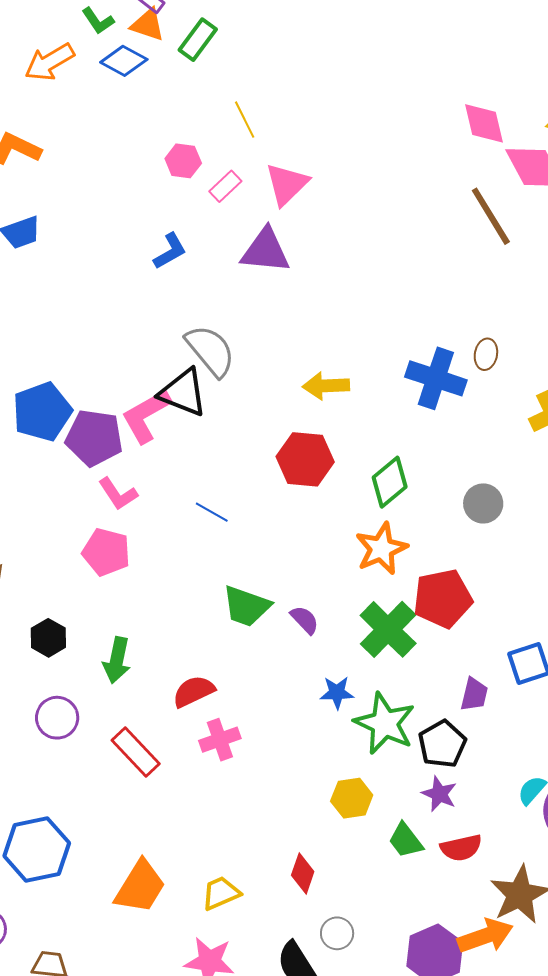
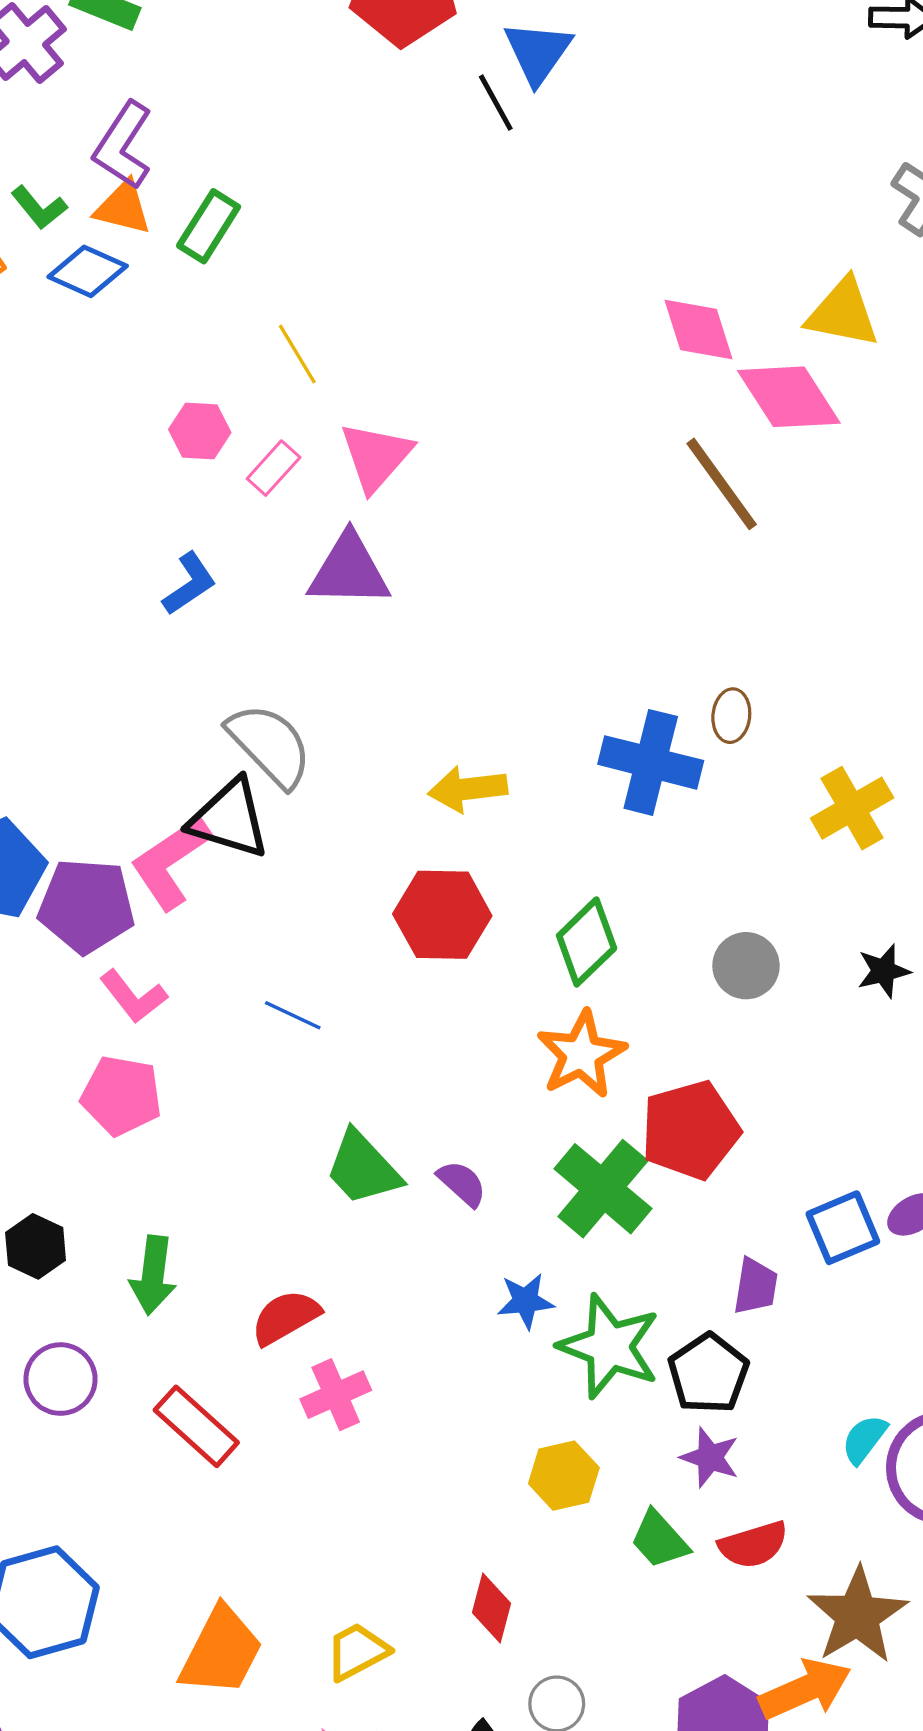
green trapezoid: (246, 606) -> (363, 1168), turned 32

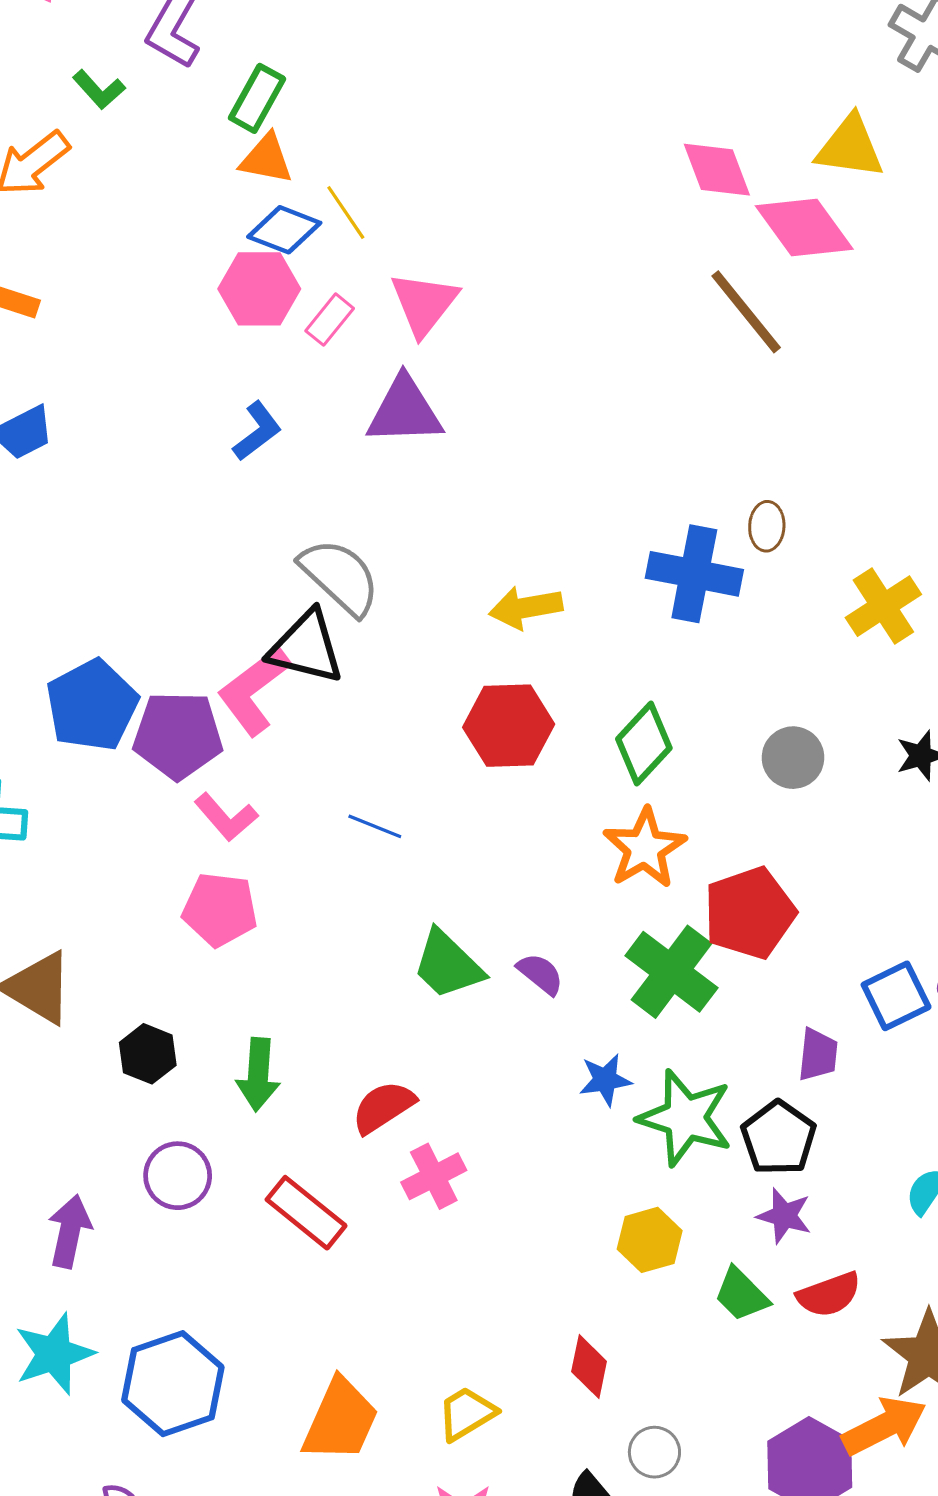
orange triangle: (123, 208) -> (266, 159), moved
blue diamond: (88, 271) -> (284, 230), moved
pink hexagon: (200, 431) -> (259, 289), size x1.4

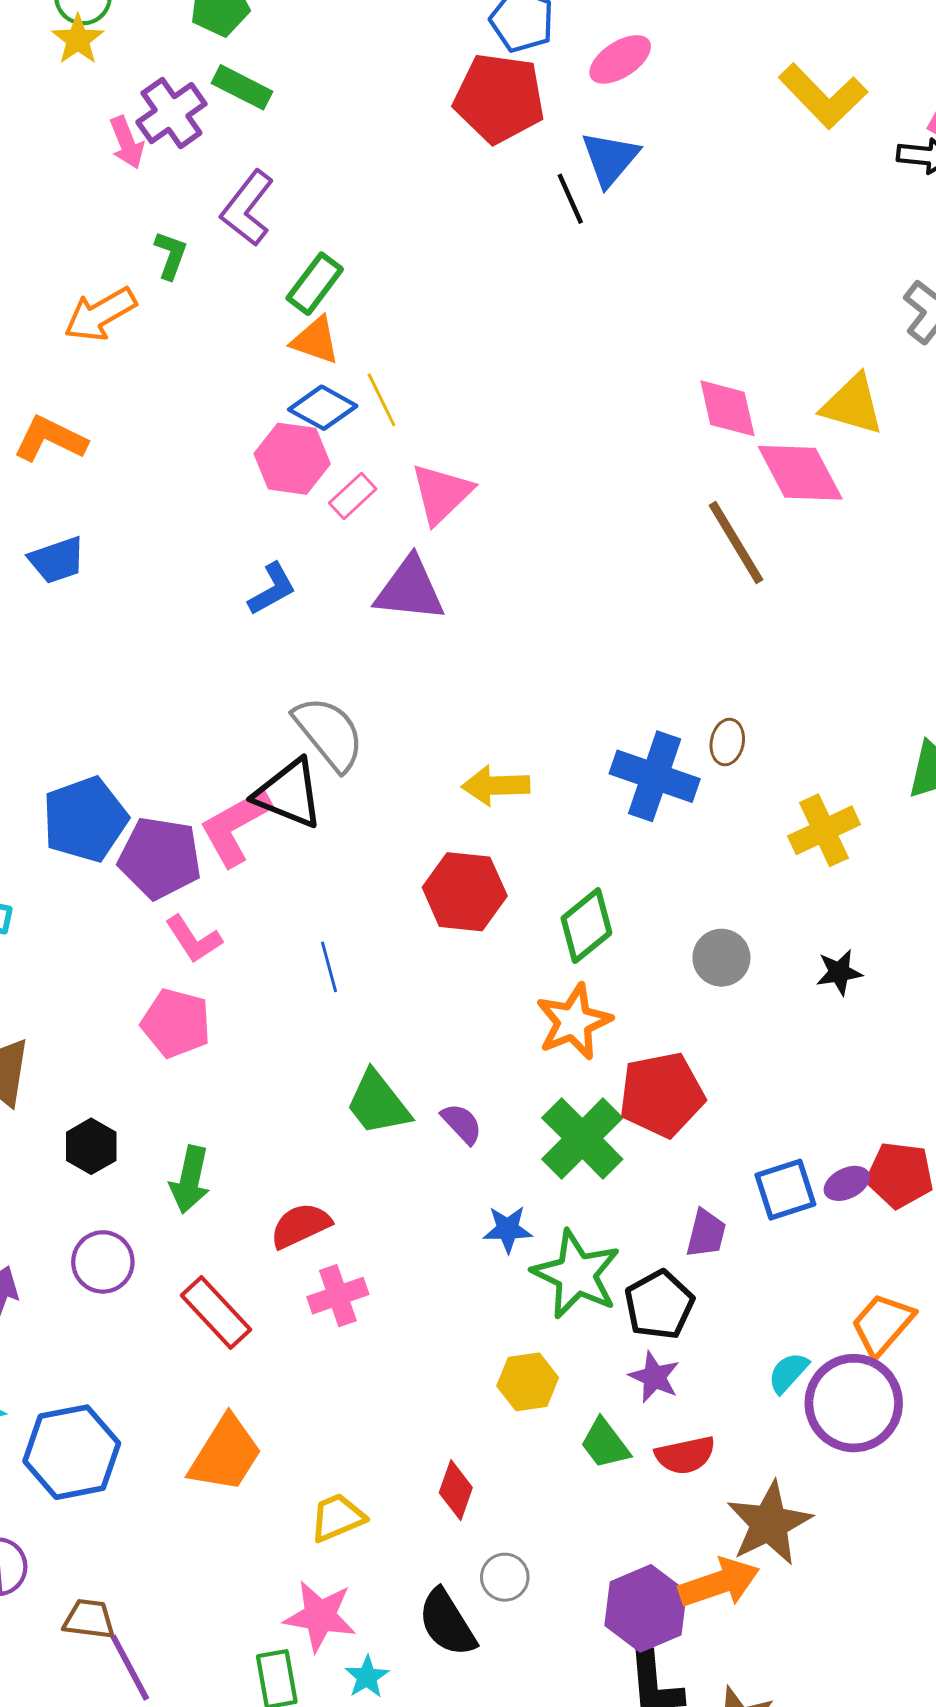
green L-shape: (99, 90) -> (171, 255), turned -126
blue line: (375, 826) -> (329, 967), turned 45
orange trapezoid: (340, 1420) -> (225, 1454), moved

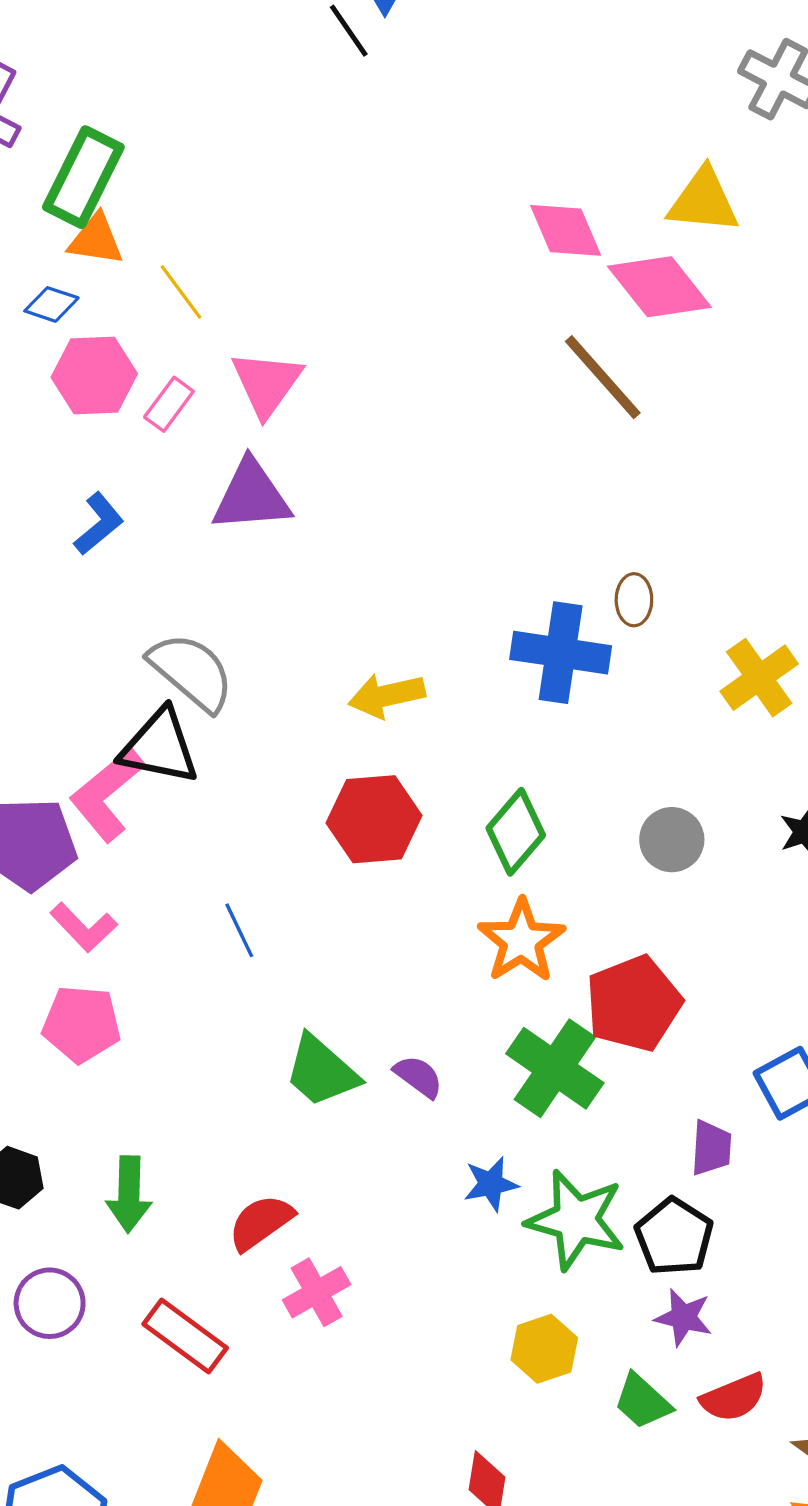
green rectangle: (315, 284) -> (83, 177), size x1.4
blue diamond: (323, 408) -> (51, 304), moved, size x0.7

